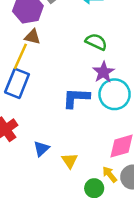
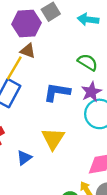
blue L-shape: (76, 98) -> (57, 92), moved
yellow triangle: (70, 161) -> (53, 139), moved, size x1.5

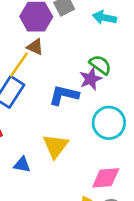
purple star: (91, 92) -> (91, 79), moved
blue triangle: (24, 158) -> (22, 165), turned 42

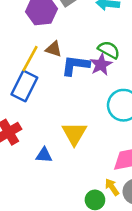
brown triangle: (35, 47) -> (54, 49), moved
blue L-shape: (64, 95) -> (75, 65), moved

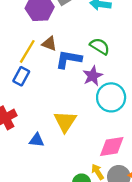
purple star: (101, 65) -> (93, 76), moved
blue rectangle: (24, 86) -> (21, 76), size x0.7

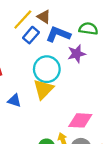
green semicircle: (100, 46) -> (88, 29), turned -36
blue rectangle: (21, 76) -> (31, 35), moved
cyan circle: (111, 97) -> (47, 69), moved

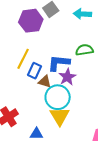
brown triangle: (44, 17) -> (45, 82), moved
purple star: (77, 54) -> (67, 77), moved

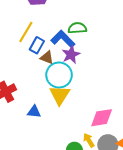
green semicircle: (84, 50) -> (77, 28), moved
blue L-shape: (59, 63) -> (63, 39), turned 35

